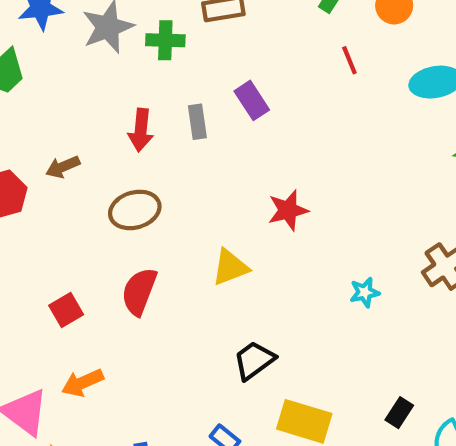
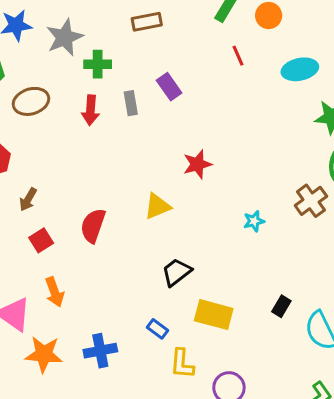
green cross: (165, 40) -> (98, 64), moved
brown arrow: (63, 167) -> (28, 199), moved, turned -35
brown ellipse: (135, 210) -> (31, 101), moved
orange arrow: (83, 383) -> (55, 292), turned -84

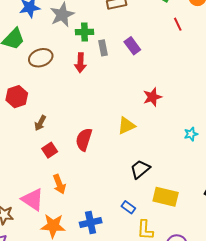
gray rectangle: (131, 103) -> (103, 48), moved

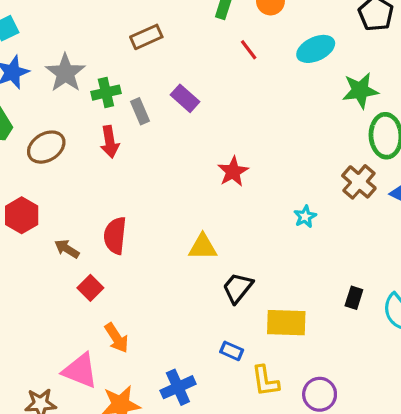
brown arrow: (40, 123) -> (67, 249), turned 105
yellow triangle: (126, 126) -> (203, 247), moved, turned 36
red semicircle: (84, 139) -> (115, 236), moved

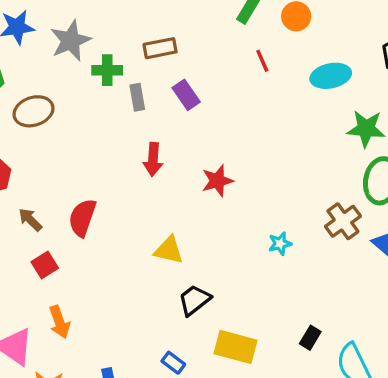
brown rectangle: (146, 37) -> (160, 48), moved
red arrow: (110, 142) -> (153, 159), moved

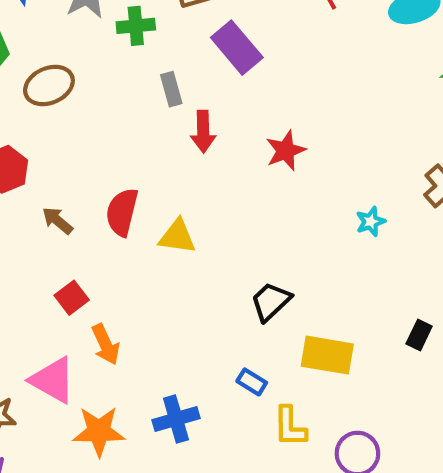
purple rectangle: (186, 95) -> (237, 48), size x1.4
gray rectangle: (137, 97) -> (171, 89), moved
yellow triangle: (169, 250) -> (177, 237), moved
red square: (45, 265) -> (72, 298), moved

